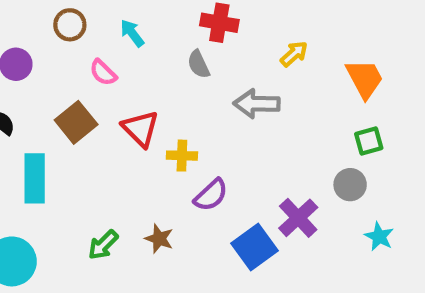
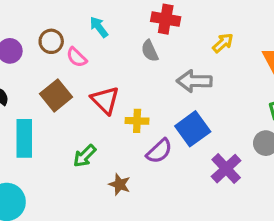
brown circle: (70, 25) -> (51, 41), moved
green arrow: (103, 245) -> (85, 156), moved
blue square: (255, 247) -> (193, 129), moved

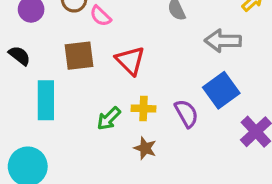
brown square: (56, 95) -> (79, 56), turned 32
yellow cross: (137, 121) -> (143, 109), moved
purple semicircle: (159, 151) -> (186, 113), turned -76

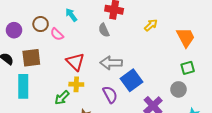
gray arrow: (223, 41) -> (111, 63), moved
brown square: (79, 56) -> (31, 58), moved
yellow cross: (143, 109) -> (76, 84), moved

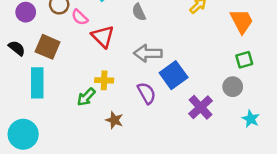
brown square: (31, 58) -> (48, 47), turned 30
red triangle: (75, 62) -> (103, 37), moved

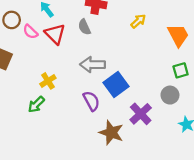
red triangle: (103, 37) -> (55, 34), moved
yellow cross: (104, 80) -> (48, 81), moved, turned -35
brown star: (114, 120) -> (111, 133), moved, size x1.5

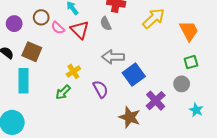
yellow arrow: (138, 21) -> (154, 18), size x1.6
purple semicircle: (91, 101) -> (100, 89), moved

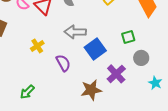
green square: (191, 62) -> (128, 37), moved
green arrow: (63, 92) -> (27, 92), moved
brown star: (130, 117) -> (91, 90), turned -30

